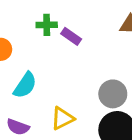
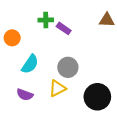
gray circle: (113, 94) -> (68, 67), moved

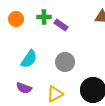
orange circle: (12, 38) -> (16, 19), moved
yellow triangle: (57, 88) -> (55, 94), moved

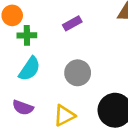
green cross: (44, 17) -> (27, 35), moved
purple rectangle: (61, 25) -> (72, 23), turned -64

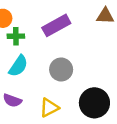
purple rectangle: (72, 23) -> (56, 25), size x1.6

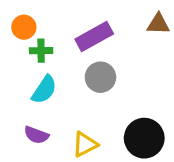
gray circle: (61, 70) -> (100, 77), moved

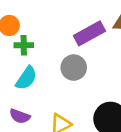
purple rectangle: (94, 37) -> (89, 33), moved

